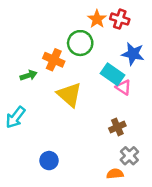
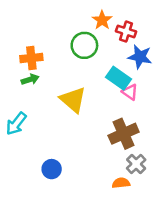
red cross: (120, 19) -> (126, 31), moved
orange cross: (54, 60) -> (31, 58), moved, turned -30
brown cross: (117, 127) -> (124, 134), size x1.6

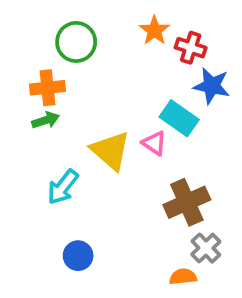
green circle: (84, 45) -> (76, 42), moved
pink triangle: (130, 92) -> (154, 143), moved
cyan arrow: (16, 124) -> (63, 187), moved

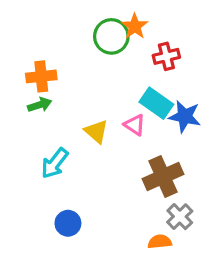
green circle: (76, 42) -> (111, 36), moved
red cross: (191, 48) -> (166, 56), moved, turned -32
blue star: (212, 86) -> (185, 116), moved
yellow triangle: (110, 151) -> (96, 132), size x0.7

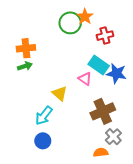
yellow triangle: (96, 132) -> (60, 93), moved
cyan arrow: (55, 163) -> (44, 116), moved

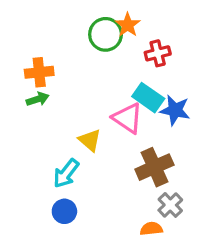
pink triangle: (85, 79) -> (128, 118), size x1.5

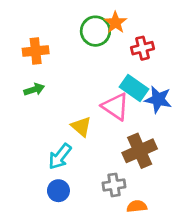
orange cross: (39, 72) -> (36, 51), moved
gray cross: (170, 205) -> (114, 185), moved, turned 35

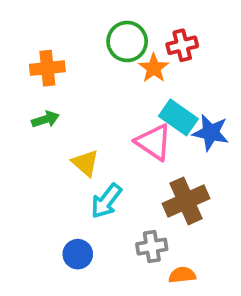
orange star: (115, 23) -> (154, 68), moved
red cross: (142, 48) -> (182, 45), moved
yellow triangle: (81, 127) -> (85, 163), moved
cyan arrow: (60, 156) -> (106, 201), moved

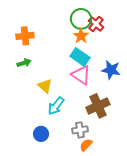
green circle: (127, 41) -> (81, 19), moved
red cross: (182, 45) -> (96, 24), turned -35
cyan rectangle: (178, 117) -> (80, 57), moved
orange semicircle: (182, 275) -> (86, 145), moved, turned -40

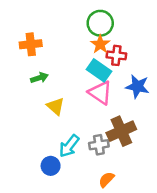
red cross: (96, 24) -> (116, 55), moved, turned -35
green arrow: (24, 63) -> (39, 78), moved
cyan arrow: (56, 106) -> (69, 146), moved
gray cross: (80, 130) -> (99, 145), moved

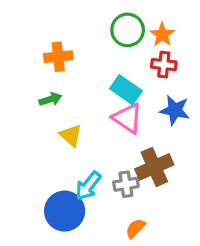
orange cross: (31, 44) -> (58, 57), moved
orange star: (100, 44) -> (162, 35), moved
red cross: (116, 55) -> (164, 65), moved
blue circle: (51, 166) -> (65, 211), size x1.6

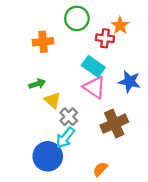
green circle: (128, 30) -> (77, 18), moved
red cross: (164, 65) -> (105, 38), moved
green arrow: (50, 99) -> (37, 84), moved
gray cross: (126, 184) -> (69, 117), moved, turned -36

